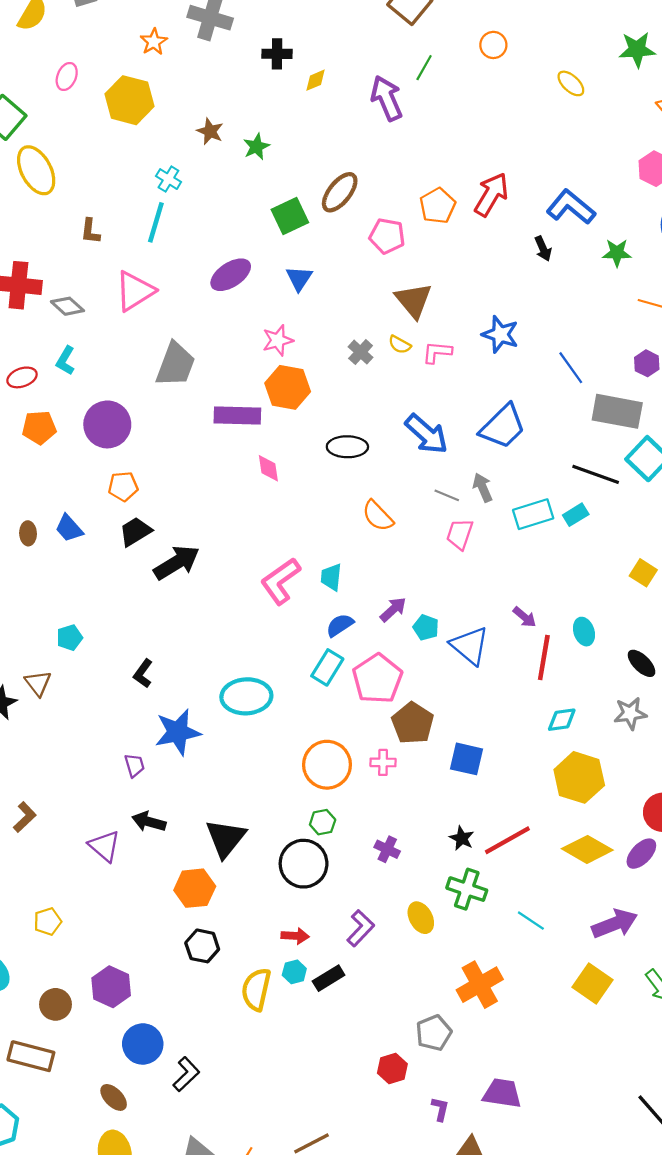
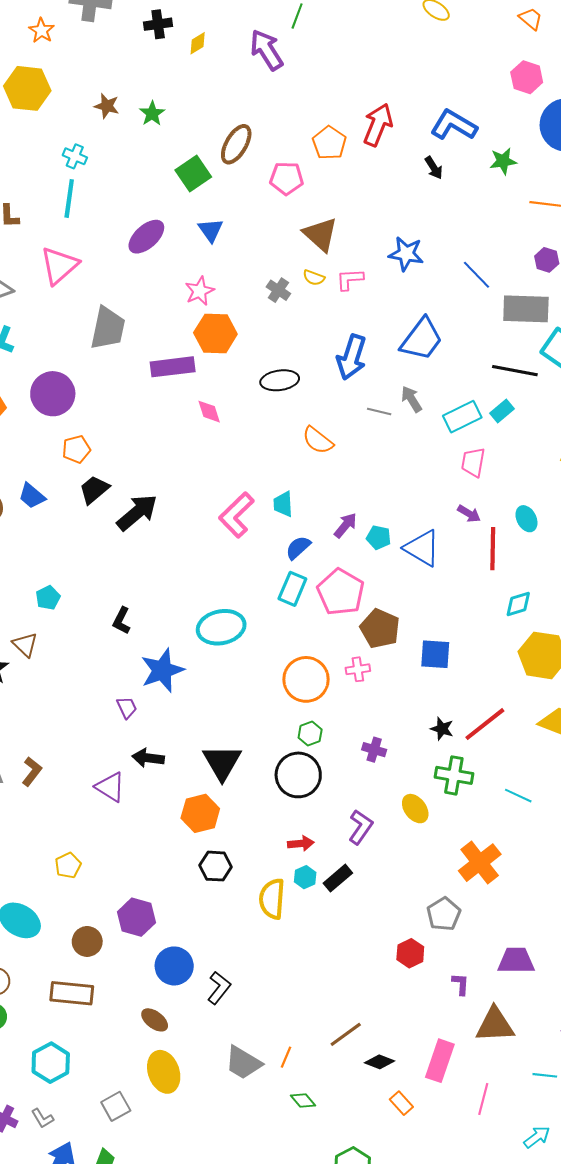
blue arrow: (426, 434) -> (352, 357), turned 75
pink trapezoid: (460, 534) -> (473, 462), moved

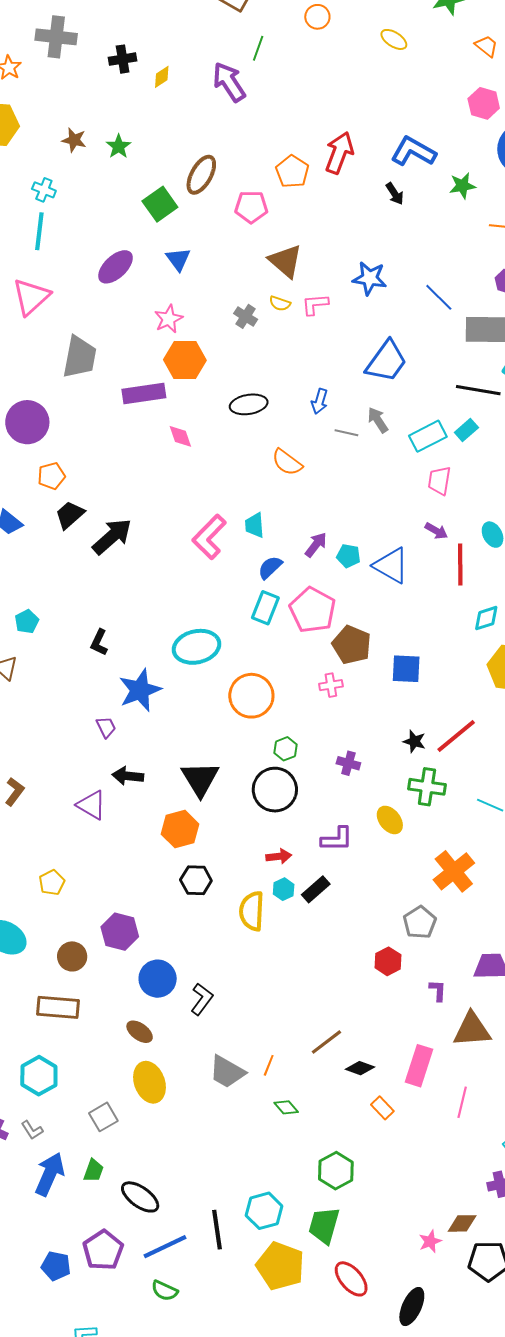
blue arrow: (352, 357) -> (320, 401), moved, size x0.6
orange circle: (306, 679) -> (251, 696), moved
purple L-shape: (361, 827) -> (337, 839), turned 56

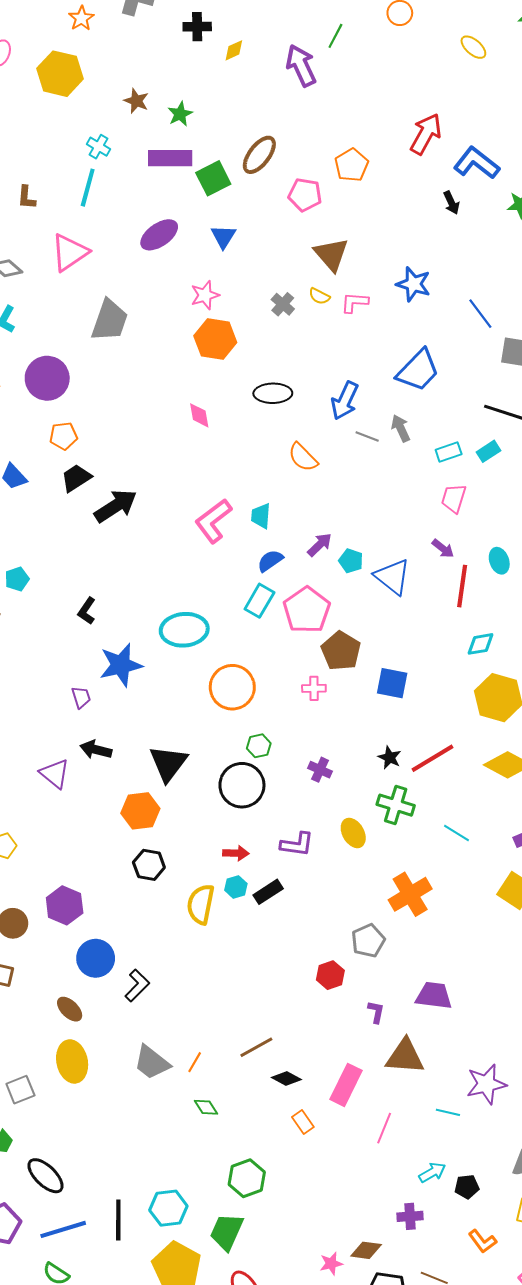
red arrow: (339, 153) -> (426, 134), moved
purple rectangle: (144, 393) -> (170, 158), moved
blue arrow: (320, 401) -> (345, 401), size x1.5
cyan rectangle: (428, 436) -> (449, 452), size x0.7

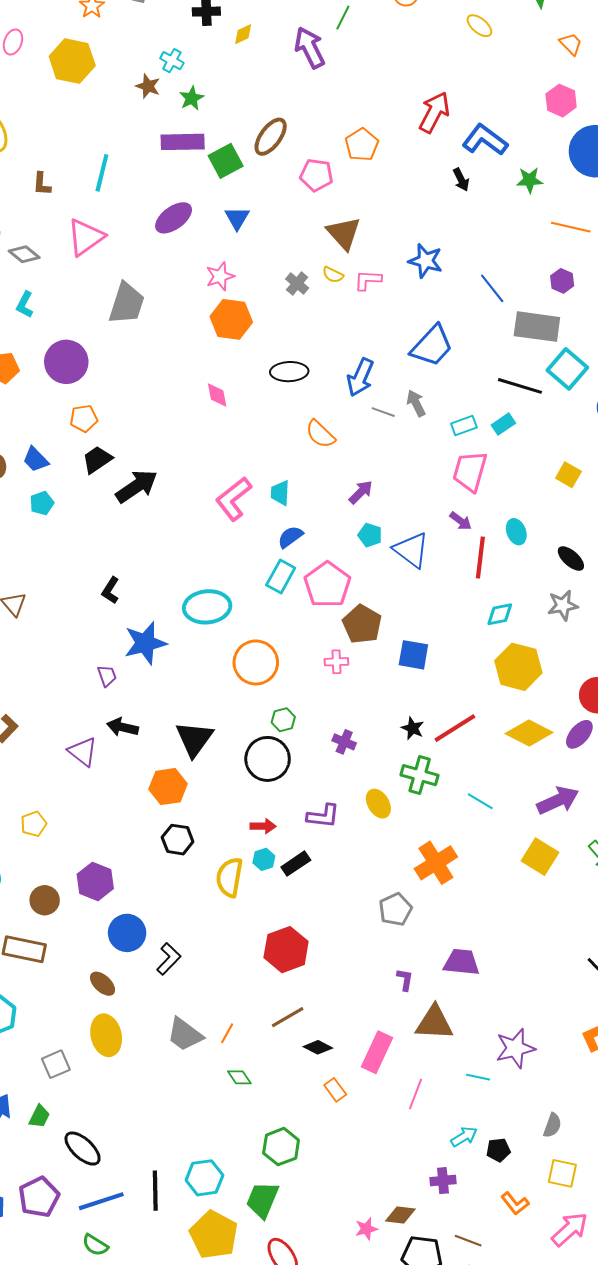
cyan cross: (99, 147) -> (172, 61), moved
pink trapezoid: (454, 498) -> (470, 471), size x1.4
purple arrow: (320, 545) -> (361, 492), moved
cyan pentagon: (17, 579) -> (42, 503), moved
red hexagon: (330, 975) -> (286, 950), moved, size x1.6

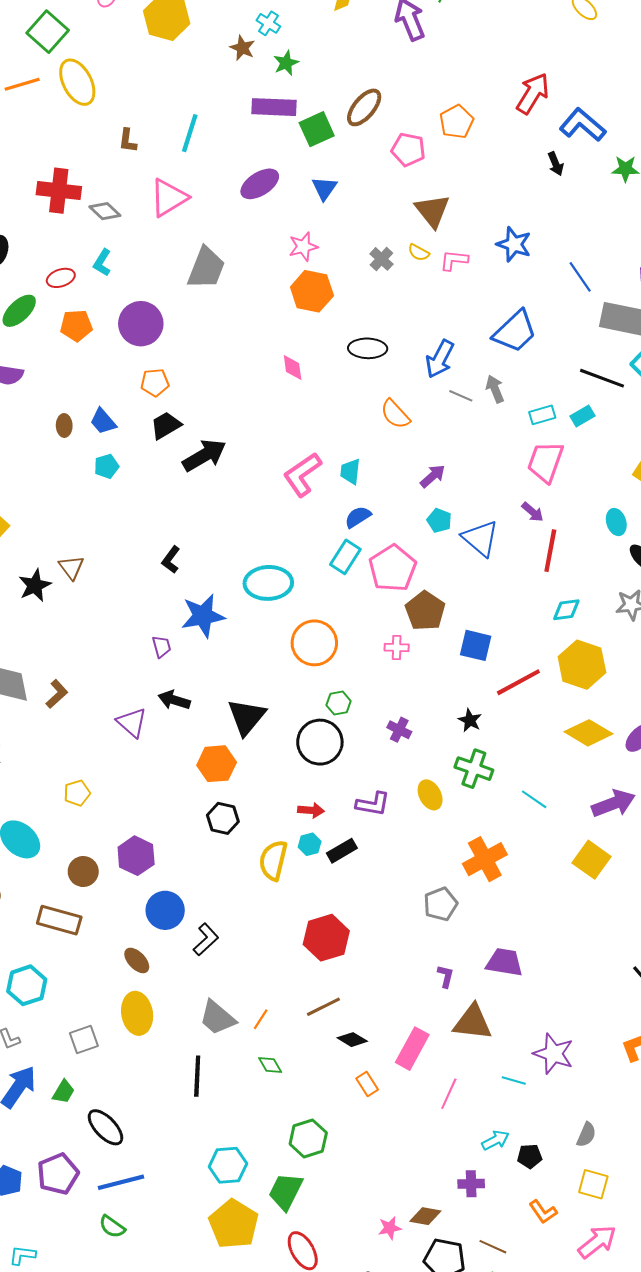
cyan ellipse: (516, 532) -> (616, 522), moved
red line: (455, 728) -> (518, 682), moved
purple star: (515, 1048) -> (554, 1054), turned 30
black line: (155, 1191) -> (197, 1076), moved

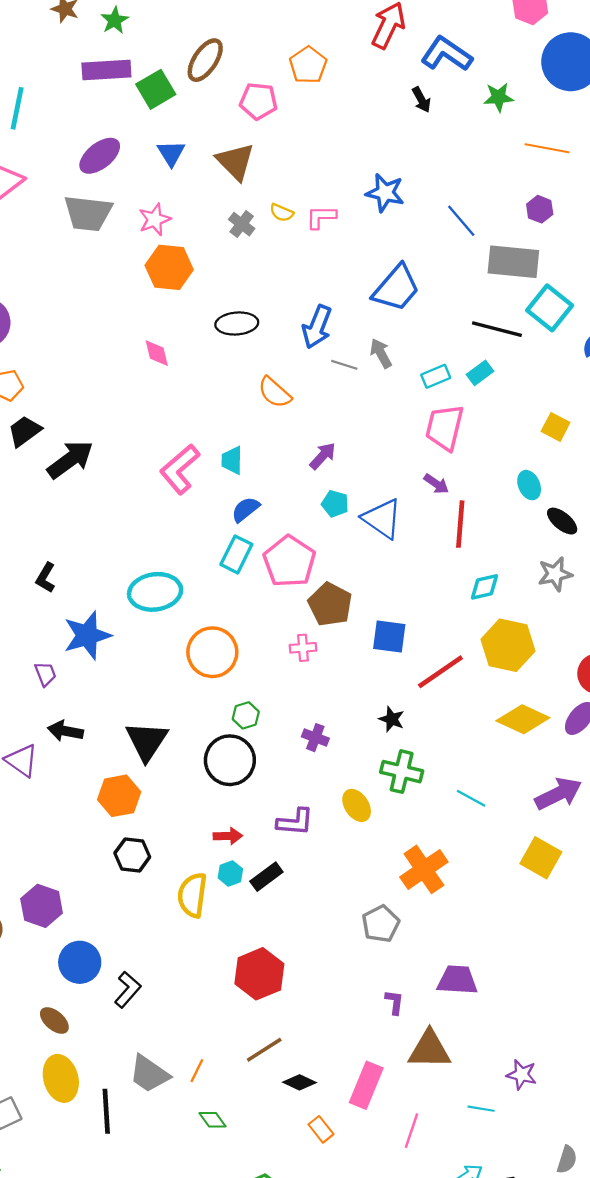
brown triangle: (432, 211) -> (235, 162), moved
gray trapezoid: (206, 268) -> (88, 213), moved, turned 81
purple star: (554, 1054) -> (522, 1075), size x0.7
black line: (197, 1076) -> (106, 1111), moved

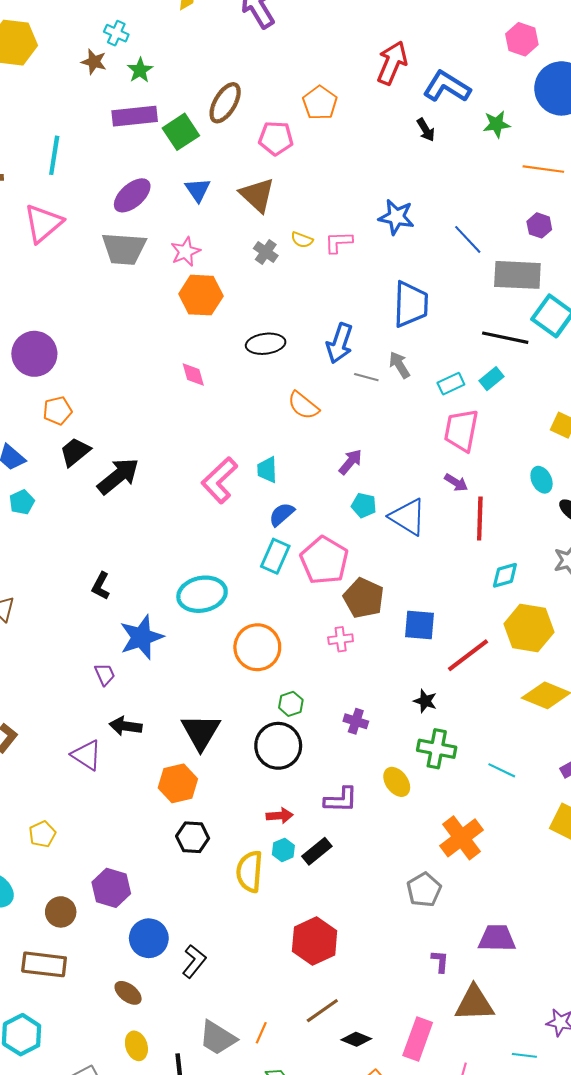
blue trapezoid: (396, 288) -> (411, 304), turned -36
yellow ellipse: (61, 1078) -> (136, 1046), size x0.7

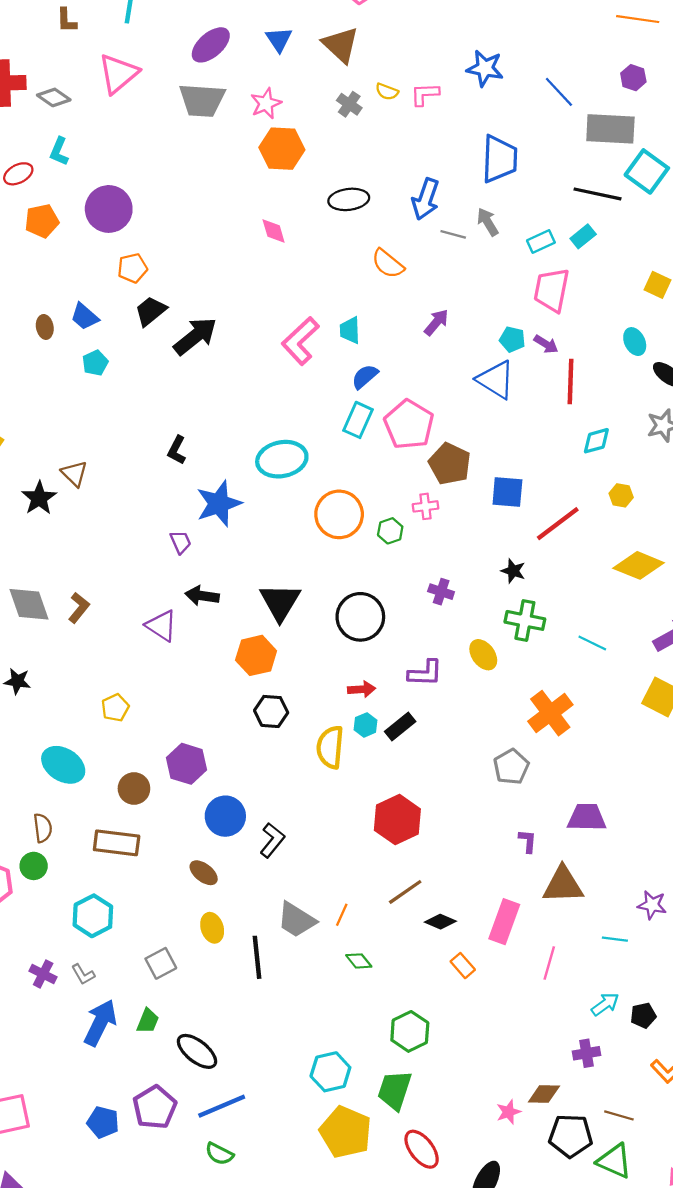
cyan pentagon: (364, 505) -> (512, 339), moved
yellow hexagon: (529, 628) -> (621, 495), size x0.5
green hexagon: (291, 704) -> (390, 531), moved

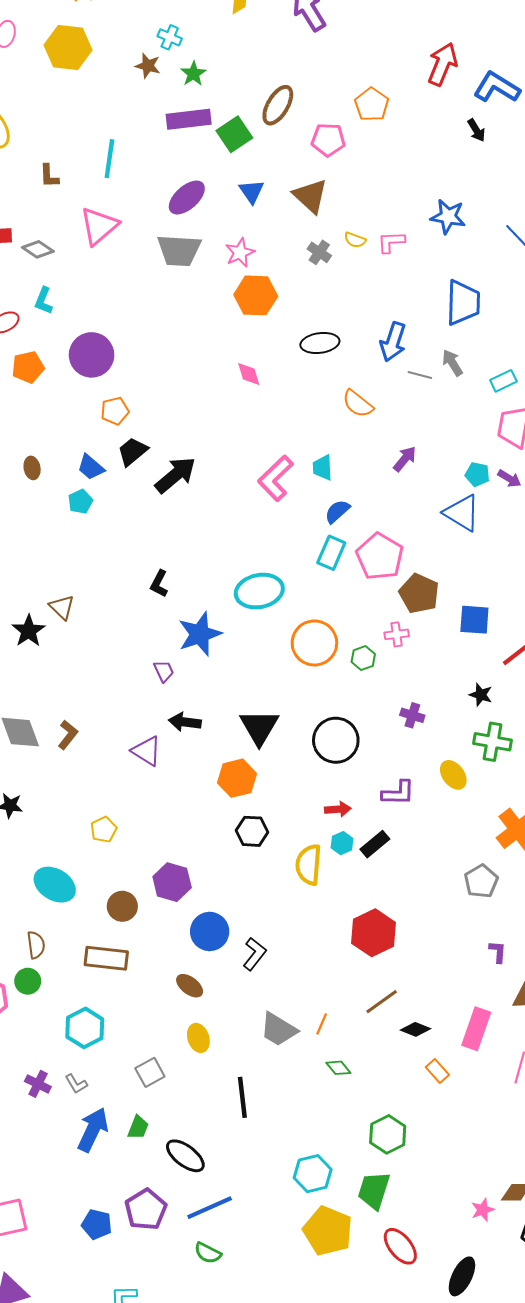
blue trapezoid: (85, 317) -> (91, 467), moved
black line: (257, 957) -> (242, 1097), moved

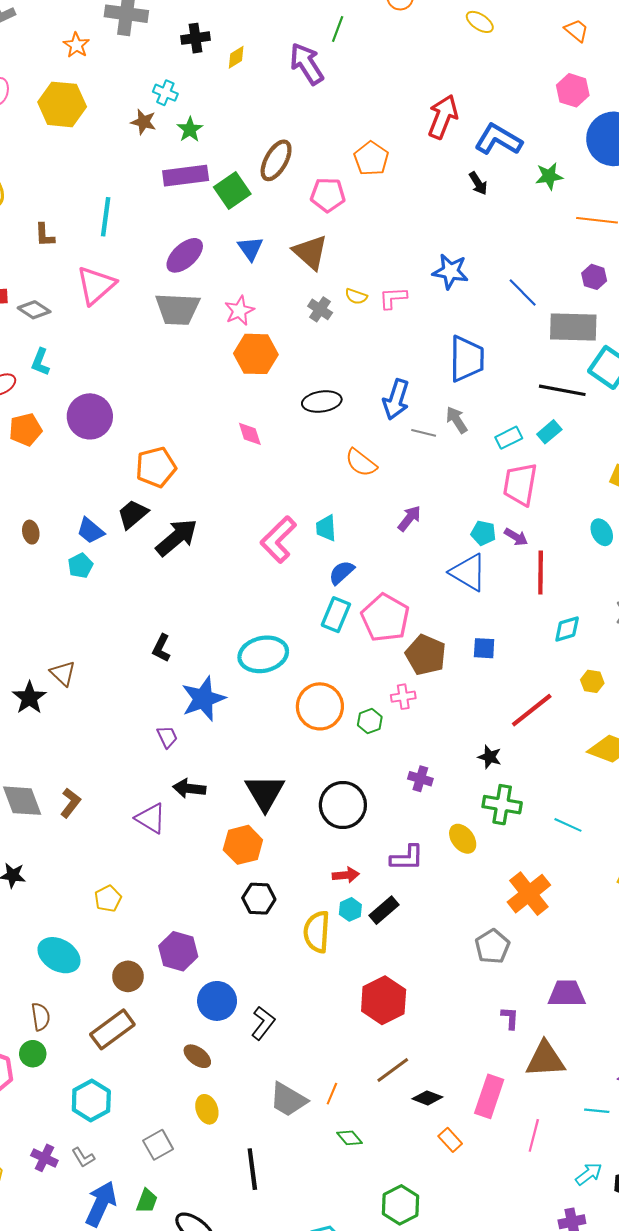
orange pentagon: (115, 411) -> (156, 467), moved, size x1.4
blue square: (474, 620) -> (484, 648), moved, size x0.7
brown rectangle: (106, 958) -> (112, 1029), turned -42

